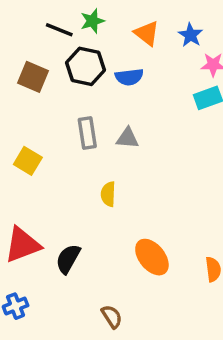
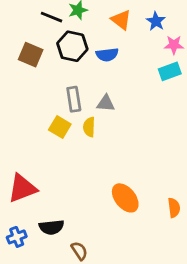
yellow square: (28, 161) -> (60, 127), moved
yellow semicircle: (108, 194) -> (89, 127), moved
black semicircle: (68, 259) -> (51, 227), moved, turned -125
brown semicircle: (112, 317) -> (79, 251), moved

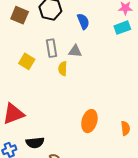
blue semicircle: (107, 55) -> (83, 21), moved, turned -105
yellow square: (60, 127) -> (27, 61), moved
orange ellipse: (125, 198) -> (89, 121), turned 55

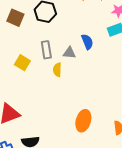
blue semicircle: (83, 21) -> (87, 42), moved

